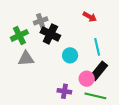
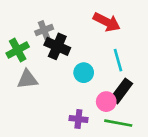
red arrow: (90, 17) -> (107, 22), size x1.5

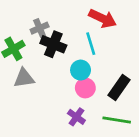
cyan line: (118, 60) -> (91, 44), moved
pink circle: (106, 102) -> (85, 88), moved
purple cross: (78, 119) -> (76, 117), turned 30

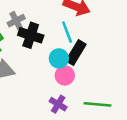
black rectangle: (119, 88) -> (76, 53), moved

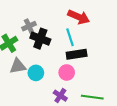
black rectangle: (76, 53) -> (77, 54), turned 48
cyan circle: (59, 58) -> (36, 73), moved

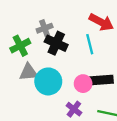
black rectangle: (77, 54) -> (102, 80), moved
cyan circle: (36, 73) -> (48, 81), size x1.5

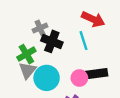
green cross: (20, 46) -> (26, 54), moved
gray triangle: (29, 72) -> (27, 70), turned -42

